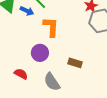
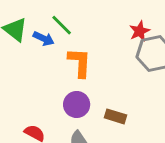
purple circle: (40, 53) -> (77, 104), moved

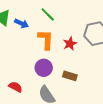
green line: (62, 25) -> (48, 14), moved
red star: (140, 31) -> (70, 44), moved

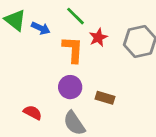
red star: (70, 44) -> (98, 37), moved

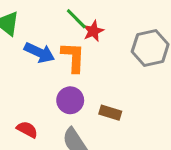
blue arrow: (41, 28) -> (39, 53), moved, size x1.4
red star: (98, 37) -> (93, 31), moved

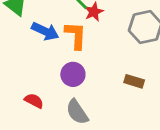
brown rectangle: (110, 113) -> (134, 81), moved

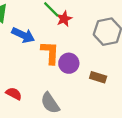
orange L-shape: (76, 35) -> (50, 53), moved
purple circle: (73, 74) -> (69, 63), moved

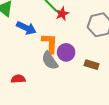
red semicircle: (14, 94) -> (18, 79), turned -32
gray semicircle: (50, 103) -> (50, 61), moved

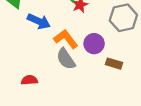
orange L-shape: (50, 43) -> (66, 39), turned -40
purple circle: (66, 52) -> (94, 44), moved

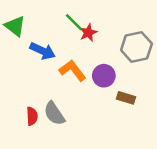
gray semicircle: (66, 59) -> (54, 114), moved
red semicircle: (29, 80) -> (32, 116), turned 91

